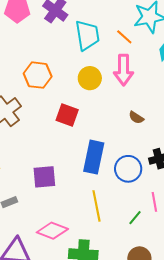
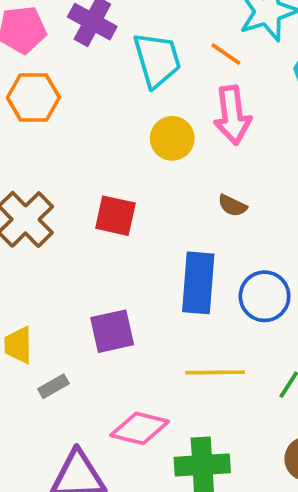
orange hexagon: (38, 75) -> (33, 98), moved
red square: (67, 115) -> (115, 216), moved
brown semicircle: (136, 117) -> (232, 206), moved
yellow line: (96, 206) -> (215, 372), turned -72

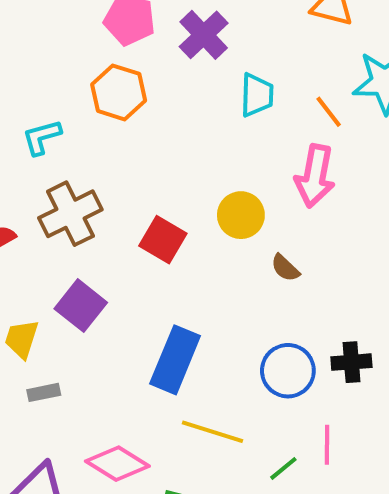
cyan trapezoid: (157, 60) -> (257, 95), size x0.7
yellow circle: (172, 138) -> (241, 215), moved
blue rectangle: (198, 283) -> (175, 360), moved
purple square: (112, 331) -> (81, 306), moved, turned 33

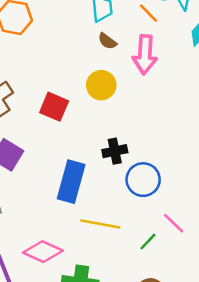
brown semicircle: (285, 268) -> (107, 41), moved
black cross: (351, 362) -> (115, 151), moved
pink line: (327, 445) -> (174, 223), turned -40

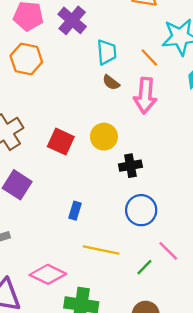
yellow circle: (101, 85) -> (104, 137), moved
black cross: (115, 151) -> (130, 166), moved
blue rectangle: (71, 182) -> (75, 211), size x0.5

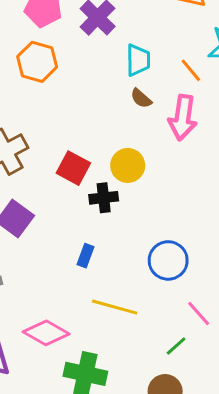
black cross: (130, 166) -> (104, 198), moved
green line: (144, 267) -> (176, 346), moved

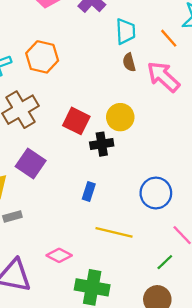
orange hexagon: (37, 62) -> (42, 57), moved
brown semicircle: (141, 98) -> (129, 62), turned 36
pink arrow: (183, 118) -> (163, 77), turned 126
pink diamond: (46, 333) -> (59, 255), size x0.7

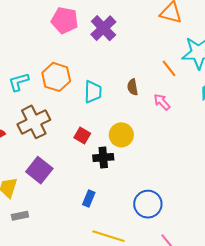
cyan trapezoid: (126, 31) -> (93, 92), moved
pink arrow: (163, 77) -> (162, 102), size x0.6
red square: (76, 121) -> (82, 135), size x0.7

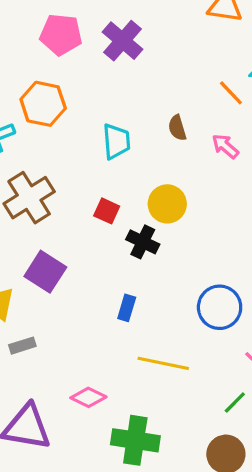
orange hexagon: (56, 77) -> (43, 104), moved
black cross: (103, 157) -> (143, 242), turned 36

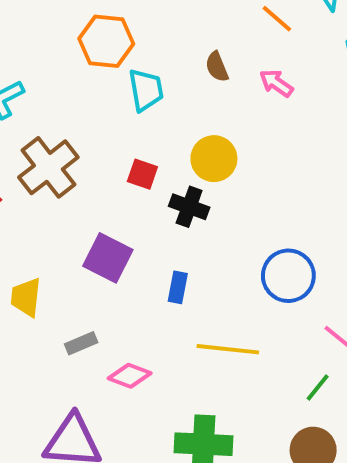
orange hexagon: (43, 104) -> (106, 41), moved
purple square: (45, 272) -> (108, 258), moved
gray rectangle: (22, 346) -> (81, 343), moved
pink diamond: (88, 397) -> (130, 376), moved

